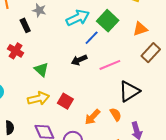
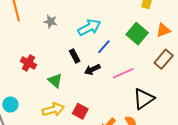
green square: (108, 21) -> (137, 34), moved
black rectangle: (25, 25) -> (75, 56), moved
orange triangle: (140, 29) -> (163, 30), moved

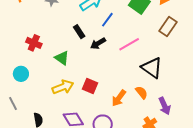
black triangle: (144, 99) -> (152, 68), turned -45
cyan circle: (10, 105) -> (21, 74), moved

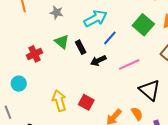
red cross: (34, 43) -> (34, 54), turned 35
green triangle: (62, 58) -> (62, 42), moved
yellow arrow: (63, 87) -> (59, 101), turned -90

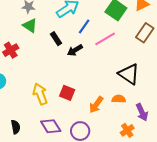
green triangle: (62, 42) -> (30, 26), moved
pink line: (129, 64) -> (105, 39), moved
orange semicircle: (137, 114) -> (119, 99), turned -48

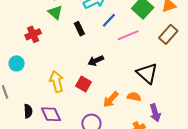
black arrow: (75, 50) -> (96, 61), moved
purple diamond: (51, 126) -> (51, 114), moved

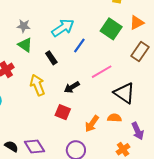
pink line: (128, 35) -> (102, 72), moved
yellow arrow: (57, 82) -> (37, 85), moved
black semicircle: (28, 111) -> (11, 146), turned -48

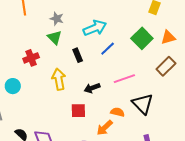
red square: (63, 112) -> (78, 111), turned -35
orange semicircle: (114, 118) -> (117, 112), moved

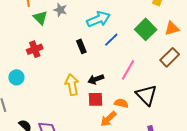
green triangle: (55, 37) -> (40, 18), moved
yellow arrow: (59, 79) -> (72, 85), moved
pink line: (124, 79) -> (128, 70), turned -40
red square: (78, 111) -> (96, 99), moved

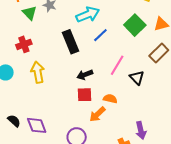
black rectangle: (81, 46) -> (70, 42), size x1.6
yellow arrow: (72, 85) -> (38, 72), moved
black triangle: (146, 95) -> (137, 78), moved, size x0.7

